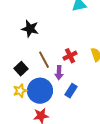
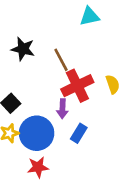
red cross: (70, 56) -> (77, 86), size x1.6
brown line: (44, 60) -> (61, 60), moved

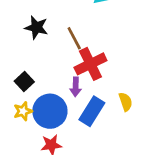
yellow semicircle: (113, 84) -> (126, 102), moved
blue rectangle: (79, 133) -> (92, 111), size x1.5

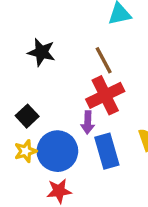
brown line: (74, 38) -> (104, 60), moved
blue rectangle: (92, 111) -> (107, 151), turned -48

